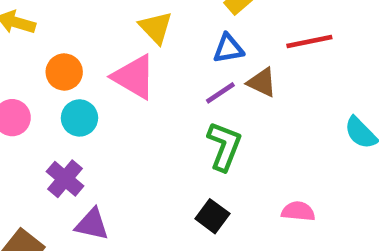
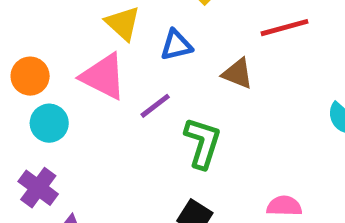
blue triangle: (228, 49) -> (176, 45), moved
purple line: (220, 93) -> (155, 106), moved

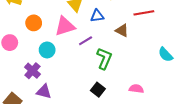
pink triangle: (103, 76) -> (65, 26), turned -50
cyan circle: (49, 123) -> (47, 50), moved

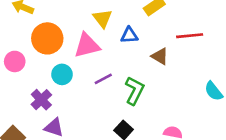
orange circle: (34, 23) -> (47, 38), size x1.5
purple line: (86, 41) -> (103, 79), moved

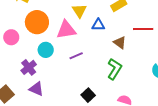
green L-shape: (135, 91) -> (115, 69), moved

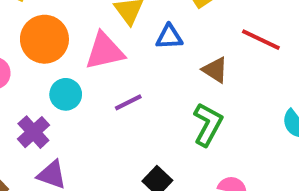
red line: (143, 29) -> (261, 40), turned 30

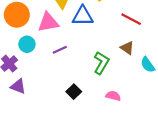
blue triangle: (169, 37) -> (83, 16), size x1.5
brown triangle: (215, 70) -> (127, 48), moved

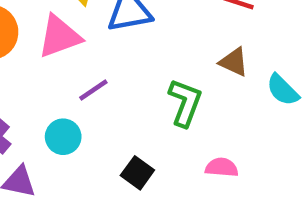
cyan circle: (27, 44) -> (63, 137), moved

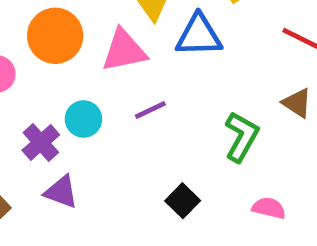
cyan circle: (63, 137) -> (83, 119), moved

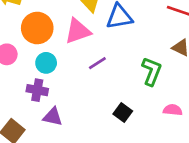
cyan circle: (83, 119) -> (46, 63), moved
purple cross: (41, 142) -> (37, 90), turned -30

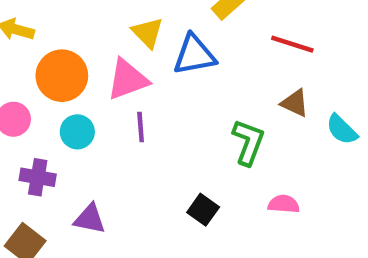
purple line: (97, 63) -> (141, 127), moved, turned -60
purple cross: (37, 90) -> (38, 177), moved

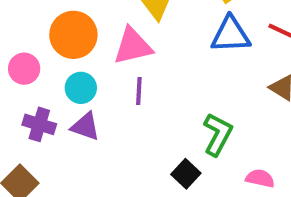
blue triangle: (194, 55) -> (231, 35), moved
green L-shape: (248, 142) -> (218, 134), moved
purple triangle: (90, 219) -> (85, 127), moved

